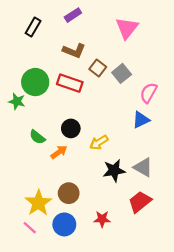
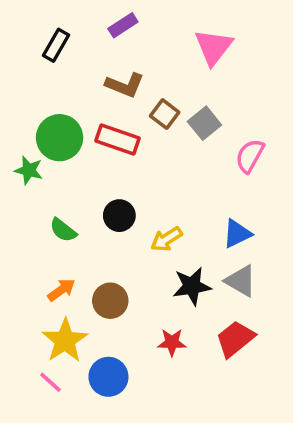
blue triangle: (141, 120) -> (237, 234), moved
orange arrow: (59, 152) -> (61, 290), moved
brown circle: (69, 193) -> (110, 301), moved
red star: (102, 219) -> (172, 342), moved

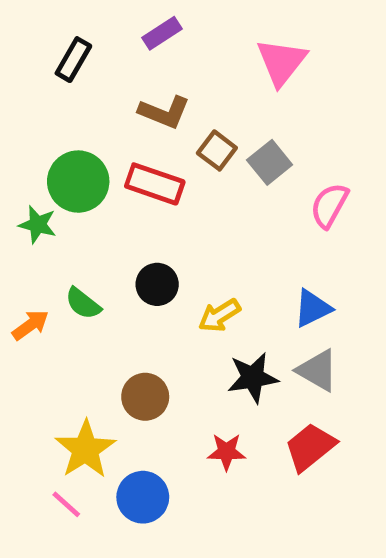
orange arrow: (61, 290) -> (30, 325), moved

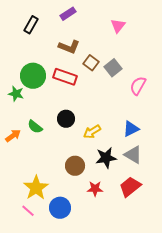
pink triangle: (281, 62) -> (118, 26), size x0.7
brown circle: (145, 397) -> (75, 166), moved

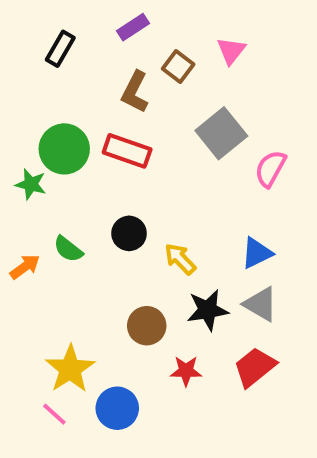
brown L-shape: (69, 47) -> (135, 92), turned 95
brown square: (91, 63) -> (178, 66), moved
gray square: (113, 68) -> (221, 133), size x1.4
yellow arrow: (92, 132) -> (180, 259), turned 78

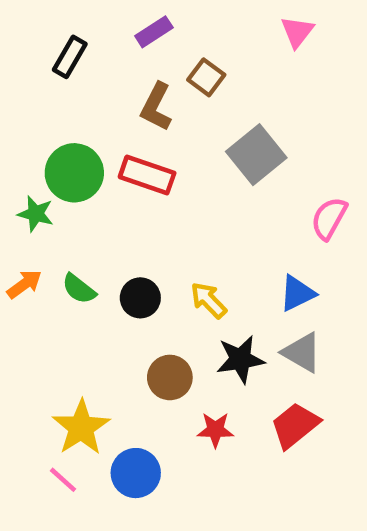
pink triangle: (231, 51) -> (297, 32), moved
pink semicircle: (270, 169) -> (329, 218), moved
black circle: (129, 233) -> (140, 298), moved
orange arrow: (25, 267) -> (24, 284), moved

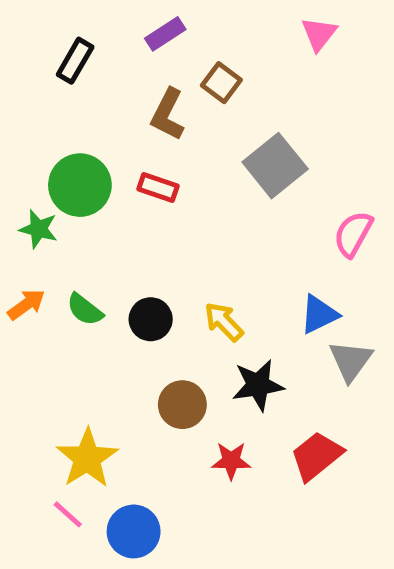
red rectangle: (147, 175) -> (158, 188), size x0.7
gray triangle: (302, 352) -> (351, 361), moved, turned 36
blue circle: (136, 473) -> (134, 531), moved

